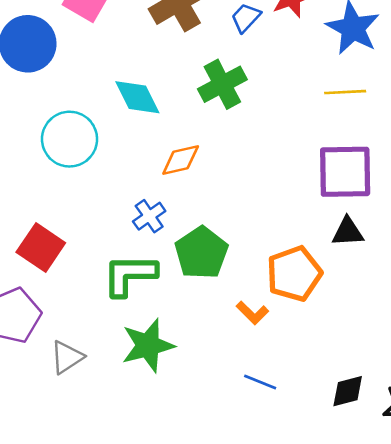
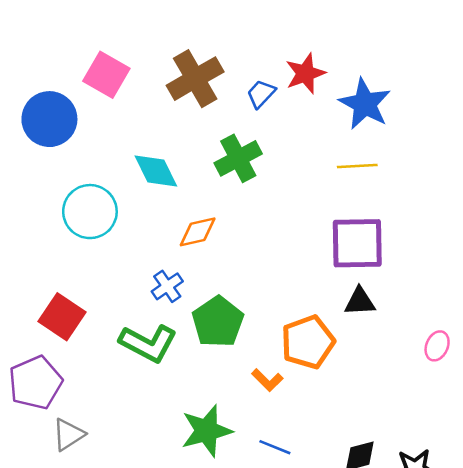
green L-shape: (130, 275) -> (148, 343), turned -152
green star: (148, 345) -> (207, 431), moved
gray triangle: (67, 357) -> (68, 435), moved

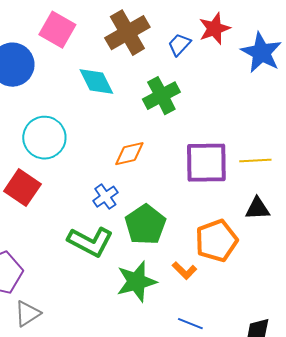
yellow line: (357, 166) -> (255, 161), moved
cyan diamond: (156, 171) -> (96, 82), moved
purple square: (357, 243) -> (206, 163), moved
red square: (62, 317) -> (22, 188), moved
green star: (207, 431) -> (136, 282), moved

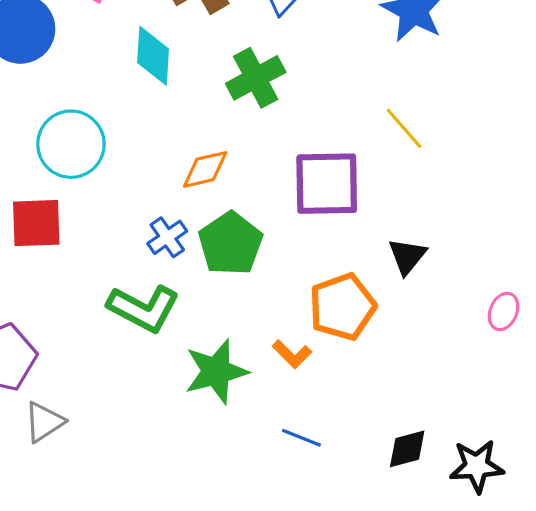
cyan diamond: (96, 82) -> (153, 56), turned 30
yellow line: (255, 161) -> (404, 128), moved, turned 52
red square: (22, 188) -> (36, 223), turned -36
black triangle: (257, 209) -> (407, 256), turned -48
green pentagon: (145, 225) -> (230, 244), moved

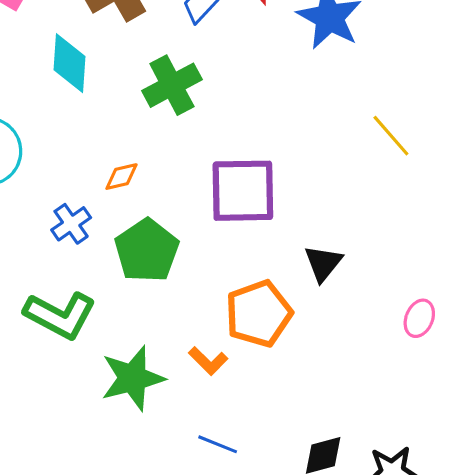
yellow line: (404, 128) -> (391, 136), moved
orange diamond: (205, 169) -> (122, 177), size x0.7
blue cross: (167, 237) -> (71, 224), moved

